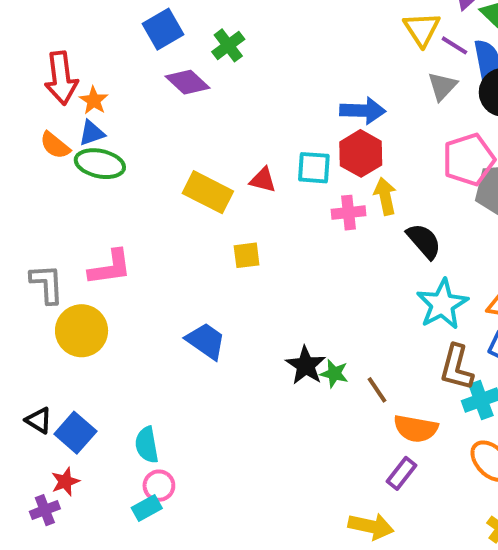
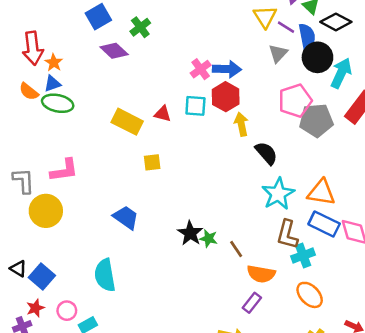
pink cross: (348, 213) -> (201, 69), moved, turned -30
cyan semicircle: (147, 445) -> (105, 275), moved, size x1.4
pink circle: (159, 486) -> (67, 311), moved

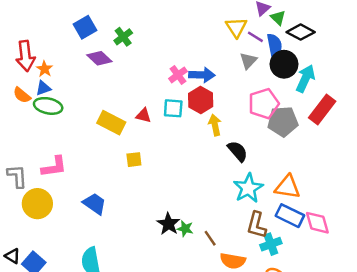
blue trapezoid: (126, 217) -> (95, 204), moved

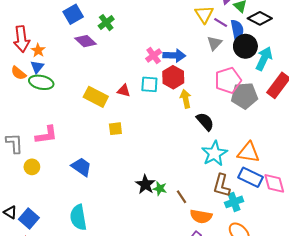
blue triangle: (43, 88) -> (37, 67), turned -32
yellow circle: (37, 204) -> (32, 167), size x0.6

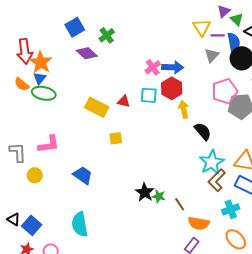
purple line: (221, 23) -> (218, 35), turned -32
orange star: (38, 50) -> (41, 62), size x1.6
brown L-shape: (222, 185) -> (217, 180), moved, turned 30

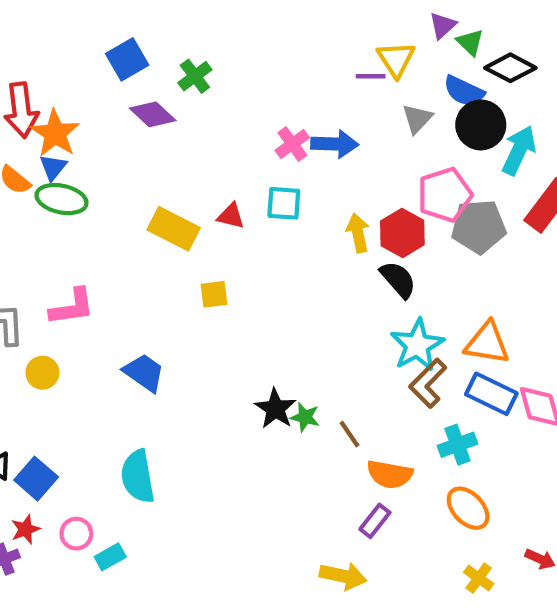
purple line: (218, 35) -> (371, 76), moved
blue semicircle: (234, 42) -> (464, 91), turned 126
red hexagon: (172, 88) -> (402, 233), moved

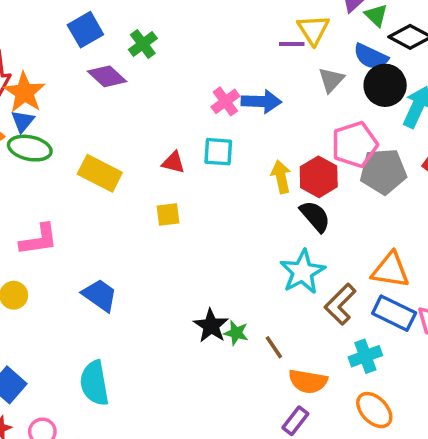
yellow rectangle: (174, 229) -> (100, 173), moved
yellow square: (214, 294) -> (168, 214), moved
cyan star: (417, 345) -> (303, 272), moved

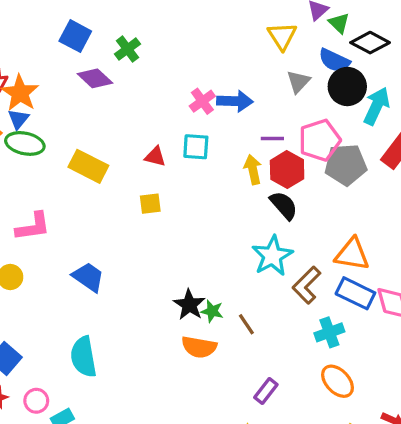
blue square: (85, 30) -> (75, 36), turned -32
purple line: (292, 44) -> (272, 139), moved
orange semicircle: (308, 381) -> (199, 347), moved

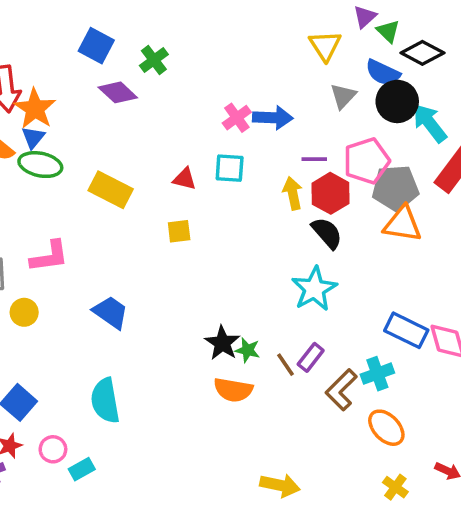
cyan arrow: (377, 106) -> (430, 123), turned -63
orange triangle: (352, 254) -> (403, 224), moved
brown L-shape: (307, 285) -> (341, 390), moved
purple rectangle: (266, 391) -> (311, 357), moved

